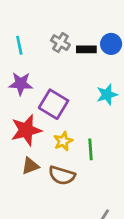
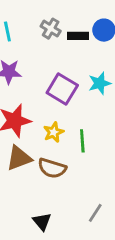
purple square: (54, 104) -> (62, 89), moved
brown triangle: (30, 166) -> (19, 158), size x1.4

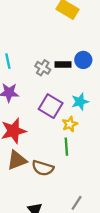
gray cross: (51, 29) -> (43, 68), moved
yellow star: (54, 132) -> (70, 124), moved

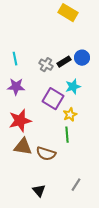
black rectangle: (63, 64) -> (64, 62), turned -32
cyan star: (80, 102) -> (73, 87), moved
brown triangle: (17, 160) -> (23, 147), turned 30

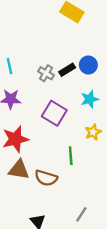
cyan star: (73, 87) -> (90, 99), moved
yellow star: (70, 115) -> (93, 132), moved

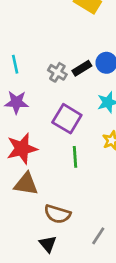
green line: (71, 156) -> (75, 157), moved
brown semicircle: (46, 178) -> (57, 214), moved

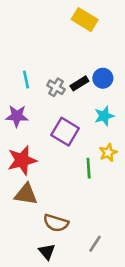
cyan line: (15, 64) -> (26, 80), moved
green line: (75, 157) -> (89, 168), moved

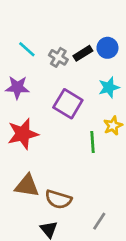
cyan line: (26, 80) -> (27, 49), turned -36
brown triangle: (26, 194) -> (27, 186), moved

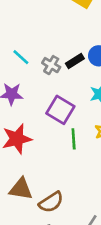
green line: (92, 142) -> (74, 139), moved
brown semicircle: (58, 199) -> (51, 202), turned -50

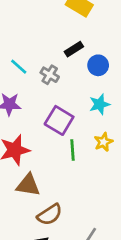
black rectangle: (75, 61) -> (74, 49), moved
brown triangle: (21, 189) -> (28, 185), moved

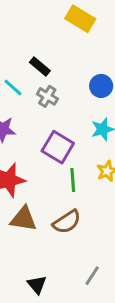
black rectangle: (74, 49) -> (40, 67), moved, turned 72
brown semicircle: (50, 215) -> (67, 222), moved

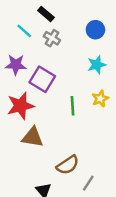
purple square: (58, 147) -> (42, 79), moved
brown semicircle: (67, 222) -> (68, 165), moved

